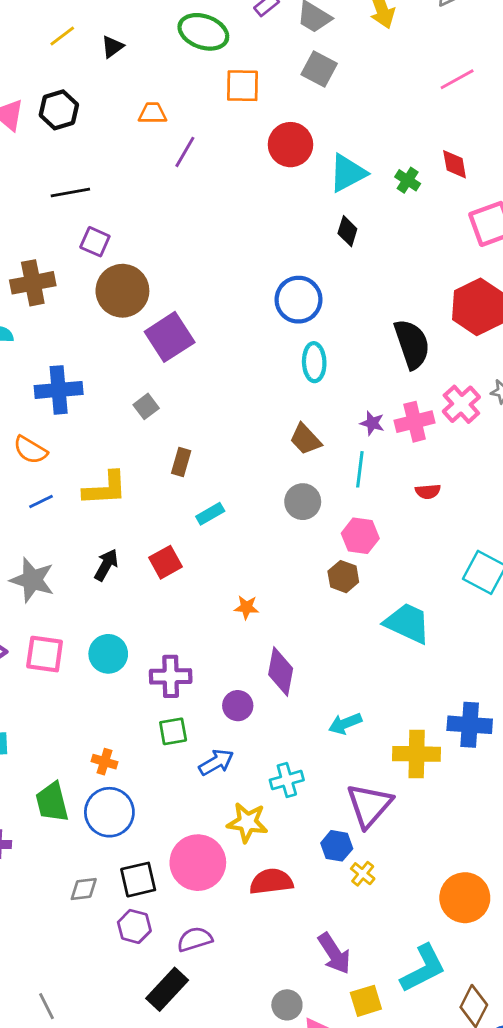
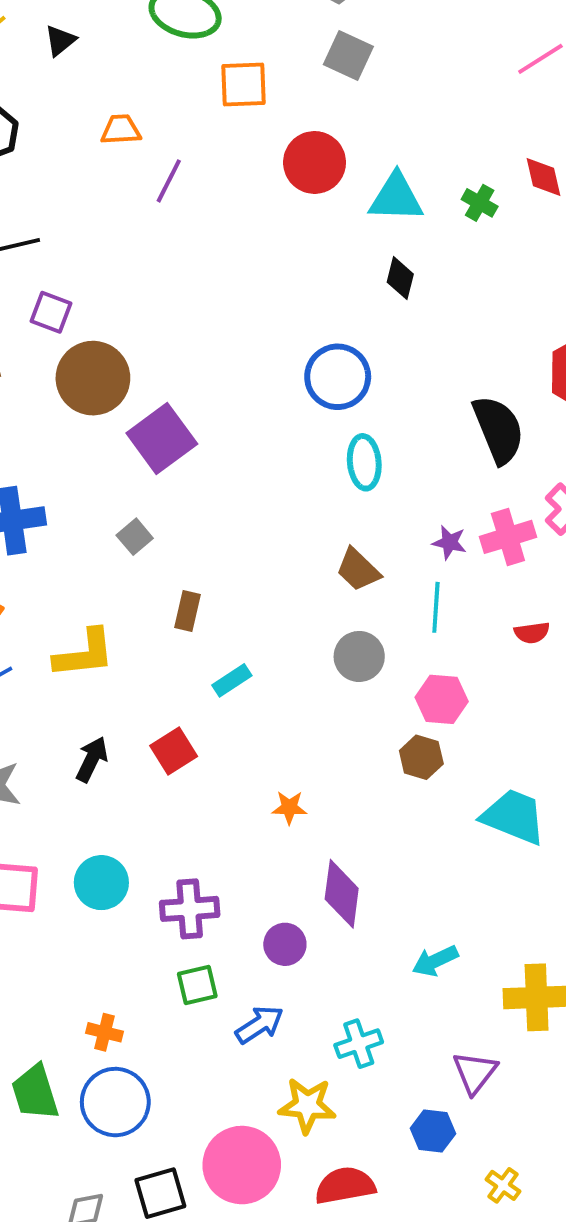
cyan triangle: (348, 173) -> (396, 198), turned 33
purple triangle: (369, 805) -> (475, 1072), size x0.7
yellow cross: (363, 874) -> (503, 1185), moved

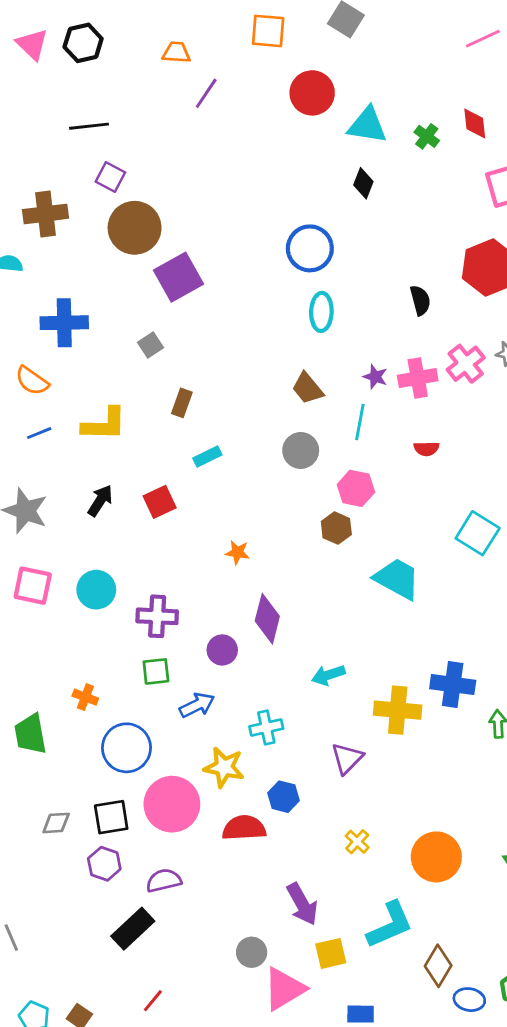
black semicircle: (498, 430) -> (420, 300), size x0.6
blue circle: (115, 1102) -> (126, 748), moved
blue hexagon: (433, 1131) -> (284, 797), moved

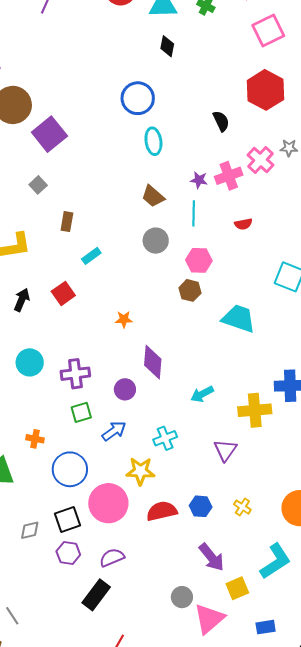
blue hexagon: (284, 797) -> (201, 506), moved

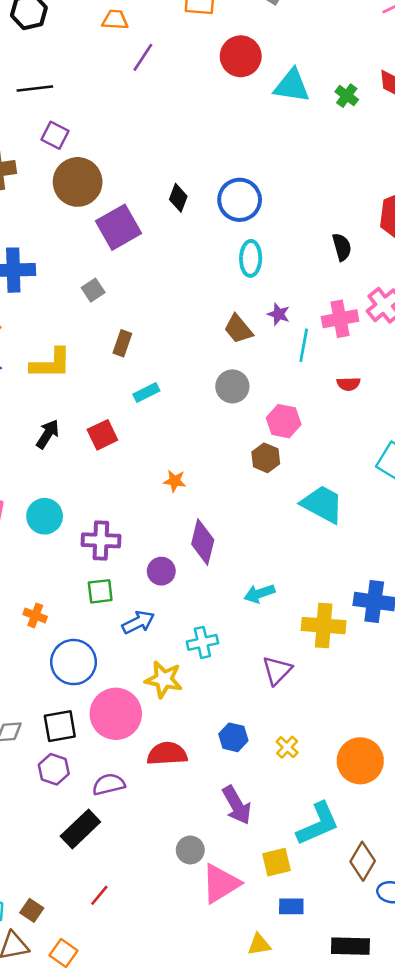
black diamond: (167, 46) -> (178, 198), moved
purple star: (199, 180) -> (279, 314), moved
cyan line: (194, 213) -> (304, 345), moved
red semicircle: (162, 511) -> (167, 754), moved
yellow square: (237, 588) -> (277, 862), moved

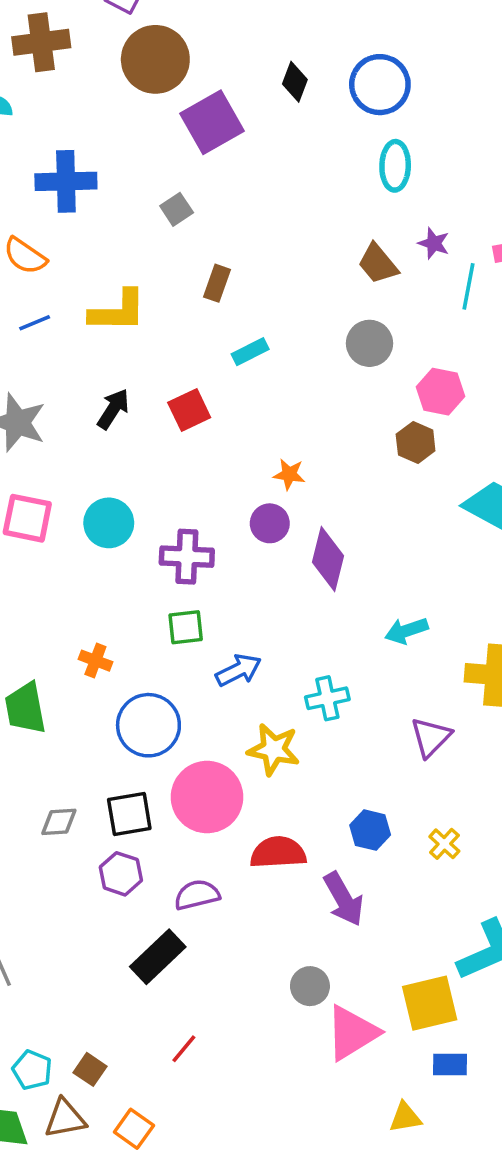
purple circle: (161, 571) -> (270, 523), moved
purple arrow: (237, 805) -> (344, 899), moved
yellow square: (277, 862) -> (430, 1003), size x1.4

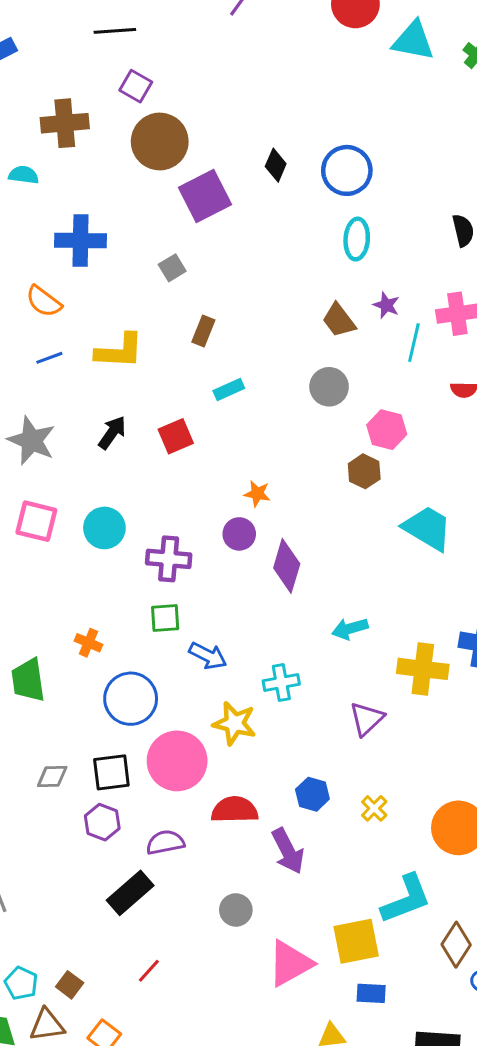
blue arrow: (238, 670) -> (208, 656), turned 51
gray circle: (310, 986) -> (236, 910), moved

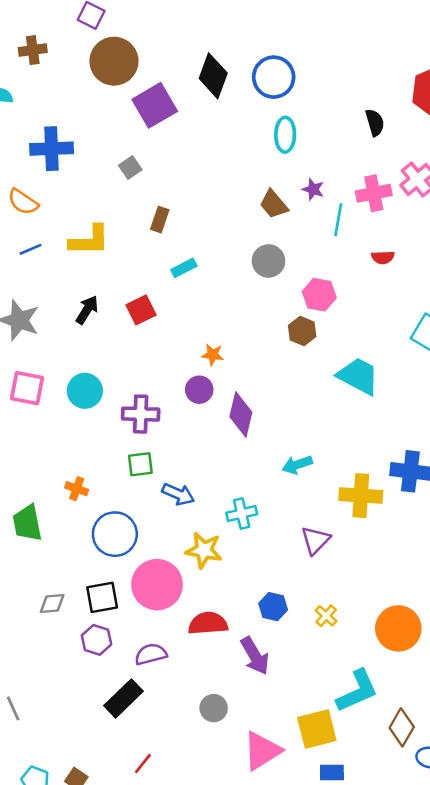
brown cross: (65, 123) -> (33, 50), size x0.7
black diamond: (276, 165) -> (213, 76), size x1.6

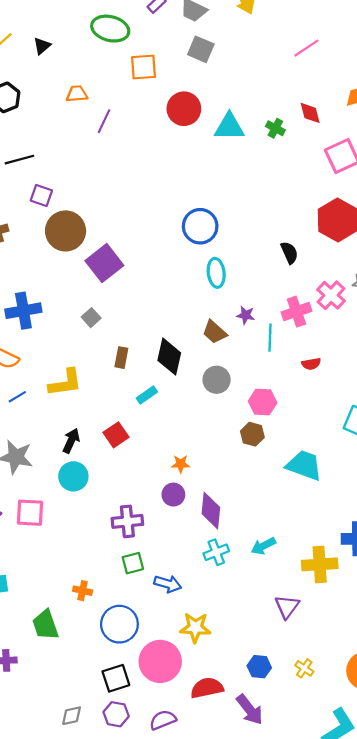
black diamond: (213, 76) -> (169, 357), moved
cyan circle: (85, 391) -> (73, 476), moved
cyan cross: (242, 513) -> (216, 552), moved
gray diamond: (52, 604) -> (72, 716), moved

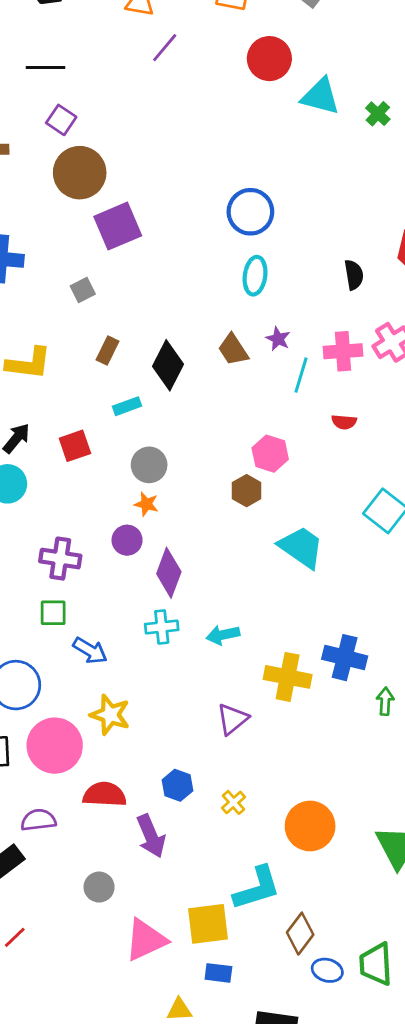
gray circle: (217, 380) -> (149, 465), moved

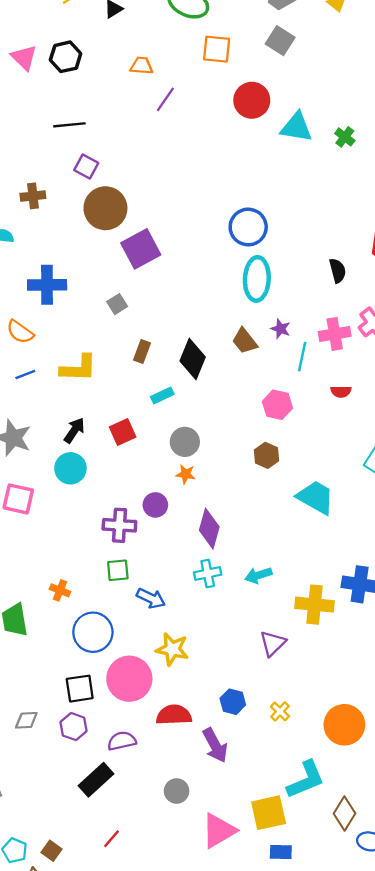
cyan ellipse: (255, 276) -> (257, 279), size x1.4
pink hexagon: (270, 454) -> (277, 405), moved
purple circle: (127, 540) -> (155, 505), moved

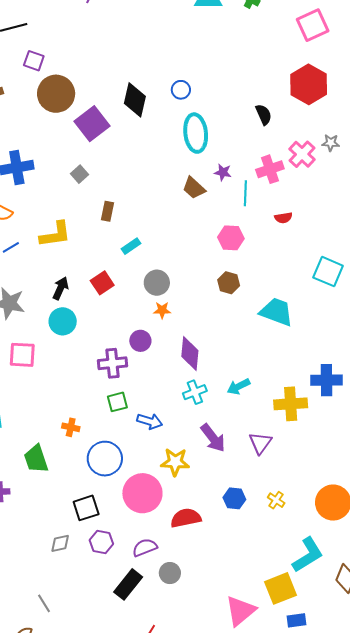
blue circle: (248, 227) -> (181, 90), size x0.6
black diamond: (193, 359) -> (135, 100), moved
black square: (80, 689) -> (86, 508), moved
purple arrow: (215, 745) -> (213, 438), moved
gray circle: (177, 791) -> (170, 573), moved

